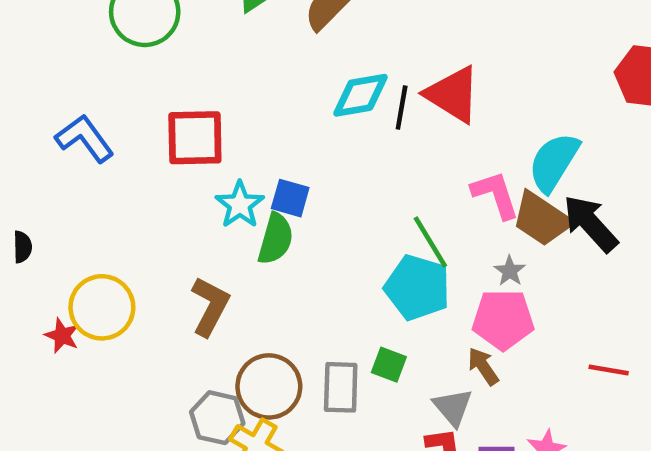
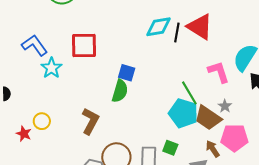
cyan star: (240, 205) -> (51, 68), moved
brown trapezoid: (542, 219) -> (208, 118), moved
yellow circle: (102, 307) -> (42, 121), size x0.6
pink pentagon: (503, 320) -> (234, 138), moved

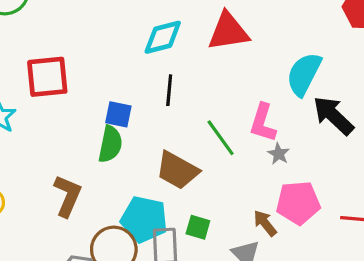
red triangle: (200, 27) -> (228, 31), turned -36
black line: (177, 33) -> (169, 90), moved
pink L-shape: (219, 72) -> (263, 123), moved, turned -140
cyan pentagon: (183, 113) -> (144, 219), moved
brown trapezoid: (208, 118) -> (177, 170), moved

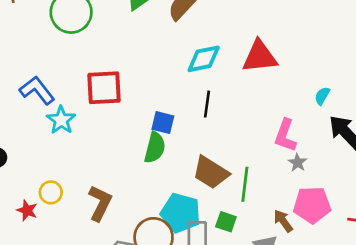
cyan semicircle: (304, 74) -> (322, 96), size x0.5
green line: (221, 138) -> (245, 184), moved, turned 40
brown L-shape: (68, 196) -> (100, 203), moved

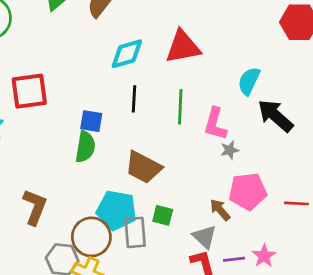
cyan semicircle: (322, 96) -> (249, 81), size x1.5
gray star: (297, 163) -> (230, 150), turned 30
green line: (245, 184) -> (180, 107), moved

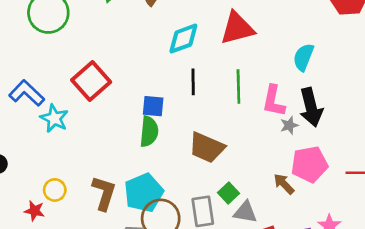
red square: (29, 91) -> (91, 81), turned -30
black arrow: (275, 116) -> (311, 107), moved, turned -141
cyan pentagon: (117, 210) -> (144, 193), moved, turned -30
green square: (163, 215) -> (229, 193), turned 36
gray triangle: (204, 237) -> (245, 212), moved, turned -30

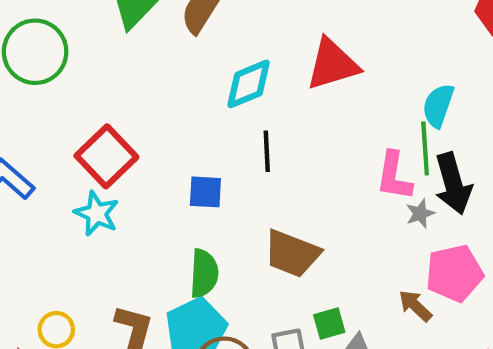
green line: (238, 87) -> (425, 148), moved
cyan star: (54, 118) -> (97, 214), moved
green semicircle: (149, 131) -> (204, 273), moved
green square: (229, 193) -> (329, 323), turned 30

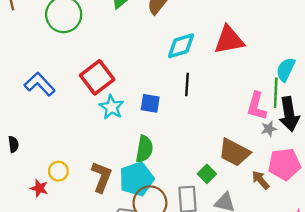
cyan star: (97, 214) -> (112, 107), moved
brown trapezoid: (292, 253) -> (234, 152), moved
green square: (329, 323) -> (207, 174), moved, turned -36

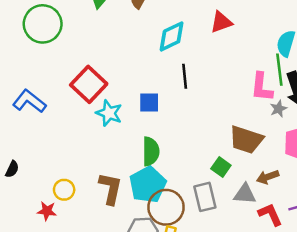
red triangle: (229, 40) -> (221, 22), size x0.7
black semicircle: (13, 144) -> (12, 169), turned 42
brown arrow: (261, 180) -> (268, 177), moved, turned -60

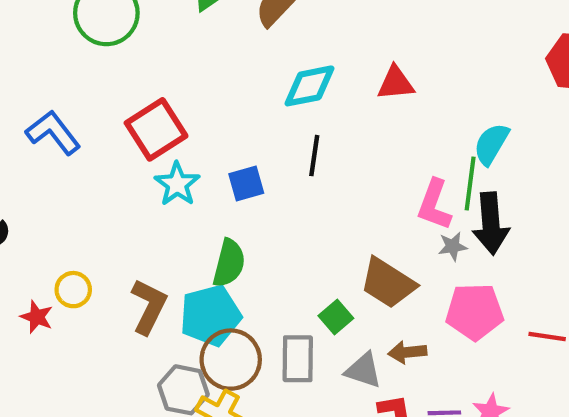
blue square: (149, 103) -> (246, 183), turned -30

